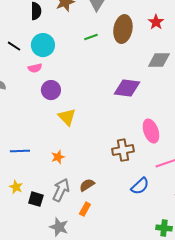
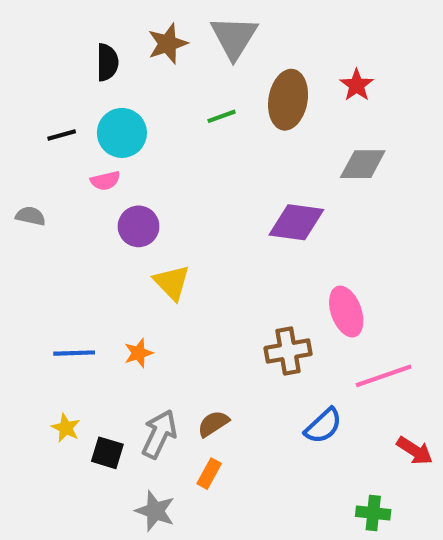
black line: (14, 46) -> (62, 135), turned -48
orange star: (58, 157) -> (139, 353), moved

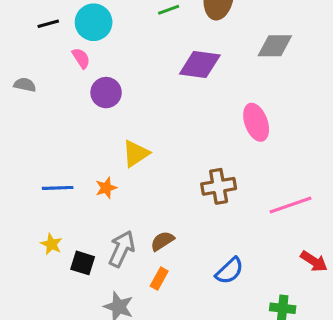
pink semicircle: (105, 181) -> (81, 58), turned -110
purple diamond: (296, 222) -> (200, 64), moved
yellow triangle: (172, 282) -> (136, 154), moved, turned 40
pink ellipse: (346, 312) -> (256, 122), moved
blue semicircle: (323, 426) -> (230, 271), moved

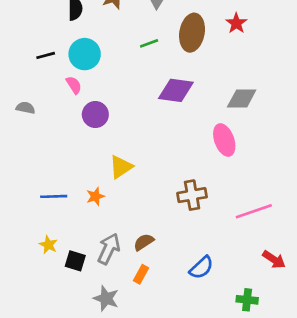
gray diamond: (275, 46) -> (242, 98), moved

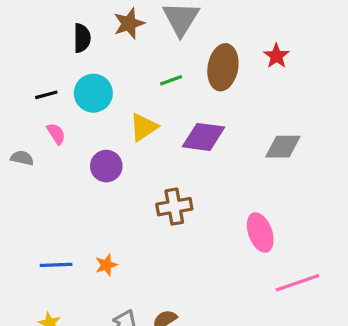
pink semicircle: (74, 85) -> (56, 134), moved
pink ellipse: (224, 140) -> (260, 233), moved
yellow triangle: (121, 167) -> (144, 127), moved
brown cross: (192, 195) -> (174, 207), moved

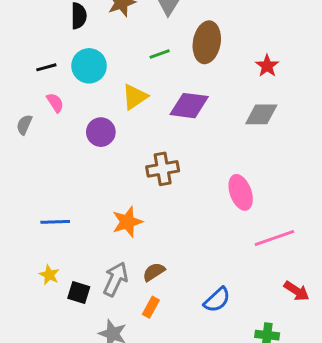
red star: (276, 56) -> (267, 66), moved
gray semicircle: (22, 158) -> (24, 125), turned -78
orange star: (106, 265) -> (127, 222), moved, size x1.5

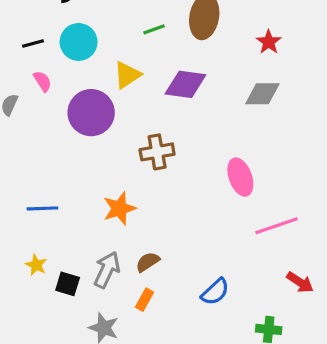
purple circle: (101, 132) -> (91, 113), size x1.5

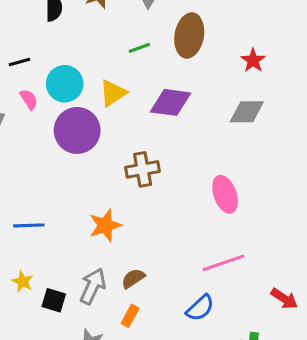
cyan circle: (79, 42) -> (65, 84), moved
pink line: (276, 226) -> (223, 263), moved

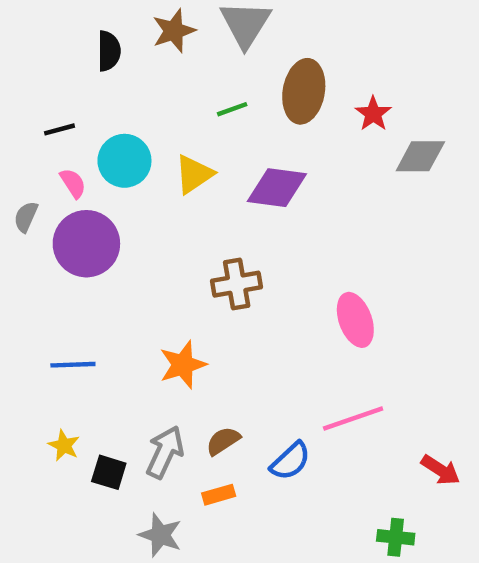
red star: (253, 60) -> (373, 114), moved
gray diamond: (247, 112) -> (420, 156), moved
purple circle: (77, 130) -> (86, 244), moved
blue semicircle: (200, 308) -> (290, 461), moved
orange rectangle: (130, 316) -> (219, 495), turned 45

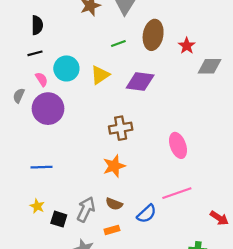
black semicircle: (109, 51) -> (37, 25), moved
orange star: (183, 365) -> (114, 166), moved
brown semicircle: (223, 441) -> (114, 204), turned -126

